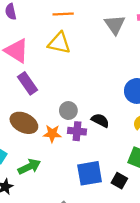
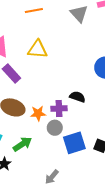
yellow triangle: (59, 43) -> (37, 49), moved
gray circle: (68, 111) -> (55, 128), moved

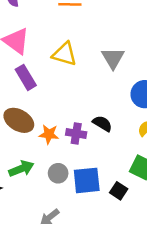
gray triangle: (79, 14) -> (113, 58), moved
gray circle: (55, 128) -> (58, 173), moved

